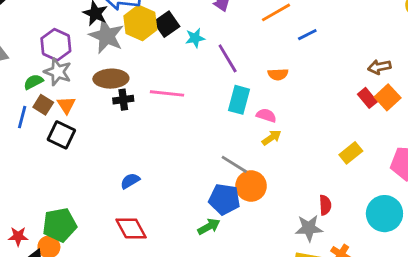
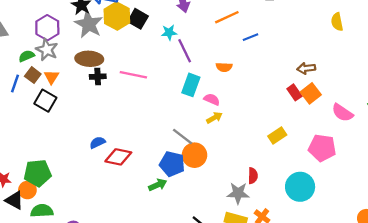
black square: (167, 24) -> (138, 19), turned -30
cyan star: (195, 38) -> (169, 32), moved
red diamond: (131, 228) -> (118, 157), moved, turned -55

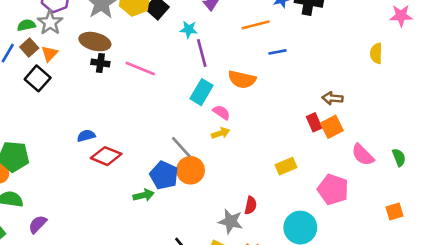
orange semicircle: (224, 67) -> (242, 79), size x1.5

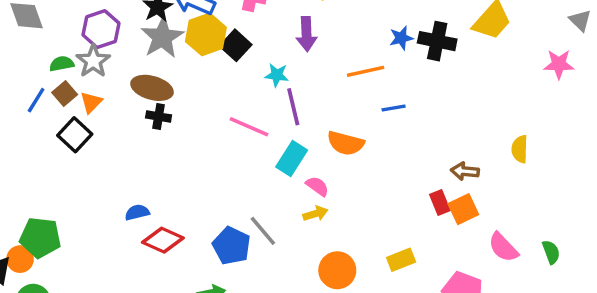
yellow semicircle: (376, 53) -> (520, 149), moved
pink line: (140, 69) -> (249, 127), moved
orange circle: (191, 170) -> (337, 270), moved
blue pentagon: (164, 175) -> (231, 246), moved

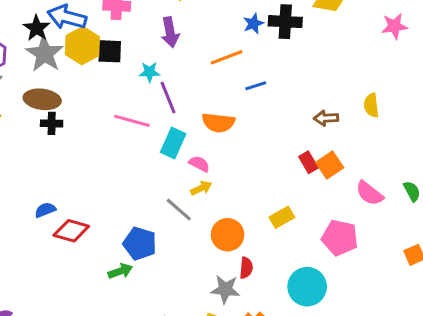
black square: (236, 45) -> (110, 51), turned -32
brown arrow: (465, 171) -> (326, 118), moved
gray line: (263, 231) -> (179, 210), moved
blue pentagon: (231, 246) -> (140, 244), moved

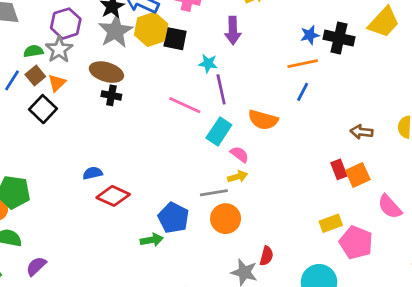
orange line: (227, 57) -> (303, 64), moved
blue line: (256, 86) -> (303, 92), turned -54
gray line: (179, 210) -> (214, 193), turned -60
yellow rectangle: (282, 217) -> (331, 223), moved
orange circle: (228, 235) -> (226, 219), moved

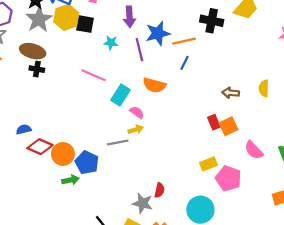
blue star: (310, 35) -> (158, 33), moved, size x1.6
purple line: (221, 89) -> (139, 50), moved
orange circle: (226, 219) -> (63, 154), moved

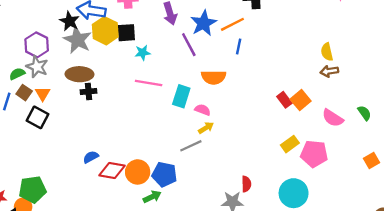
cyan star: (111, 43) -> (143, 53), moved
brown arrow: (231, 93) -> (329, 71), moved

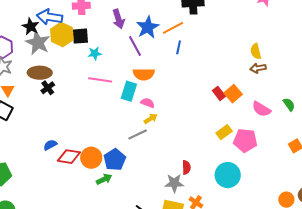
orange semicircle: (214, 77) -> (144, 74), moved
black cross: (89, 92) -> (48, 88), turned -32
blue pentagon: (164, 174) -> (115, 160), turned 30

